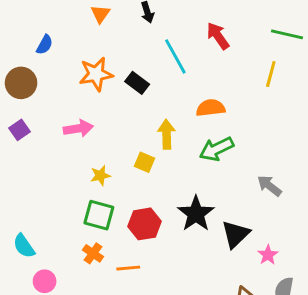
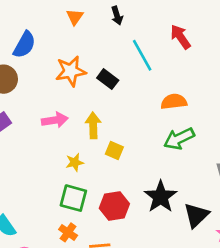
blue semicircle: (45, 45) -> (24, 45), size x1.5
yellow arrow: (166, 134) -> (93, 125), moved

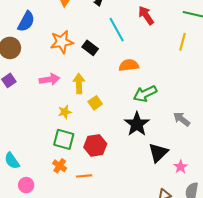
orange semicircle: (174, 102) -> (129, 65), moved
yellow square: (114, 150) -> (95, 103), turned 32
black star: (161, 197) -> (137, 124), moved

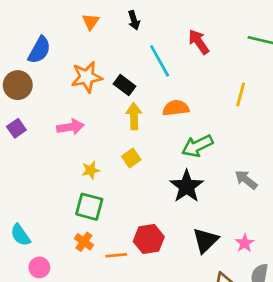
yellow line: (183, 42) -> (241, 95), moved
yellow arrow: (79, 83) -> (134, 116), moved
red hexagon: (95, 145) -> (149, 239), moved
black triangle: (158, 153) -> (205, 240), moved

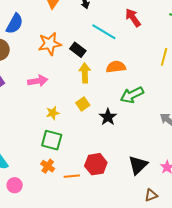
cyan line: (160, 61) -> (104, 32), turned -30
black star: (187, 186) -> (108, 117), moved, size x0.7

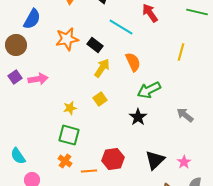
orange semicircle: (116, 67) -> (133, 62), turned 72
yellow arrow: (85, 73) -> (102, 68), turned 36
pink arrow: (38, 81) -> (38, 79), moved
black star: (108, 117) -> (138, 117), moved

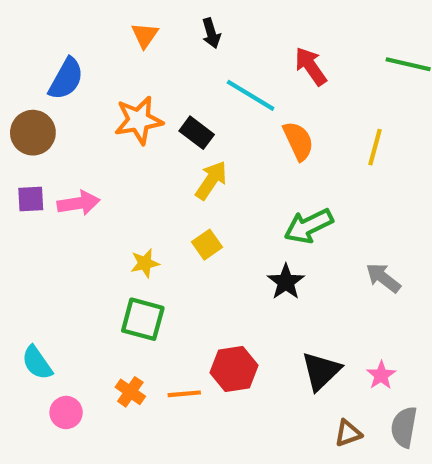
orange semicircle: (133, 62) -> (298, 141), moved
purple square: (15, 77) -> (31, 199), turned 32
orange cross: (65, 161) -> (130, 392), moved

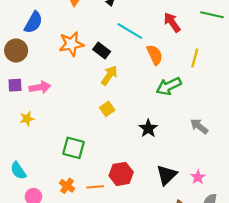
red arrow: (311, 66) -> (172, 22), moved
green arrow: (309, 226) -> (169, 86), moved
yellow star: (145, 263) -> (27, 119), moved

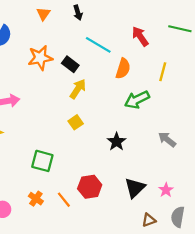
orange semicircle: (155, 55) -> (123, 69), turned 42
orange line: (95, 187) -> (64, 200), turned 56

